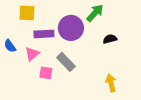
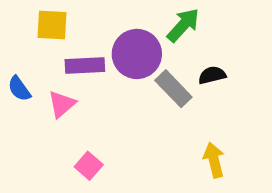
gray rectangle: (66, 62) -> (173, 89), moved
pink square: (46, 73) -> (89, 166), moved, turned 32

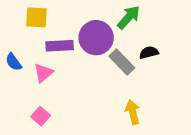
yellow arrow: (214, 160) -> (133, 112), moved
pink square: (89, 166) -> (41, 116), moved

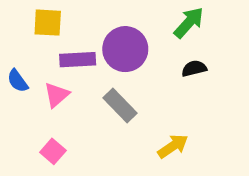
green arrow: (129, 17) -> (189, 23), moved
gray rectangle: (122, 62) -> (120, 106), moved
yellow arrow: (133, 112) -> (173, 146), turned 70

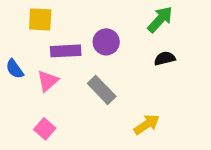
purple circle: (125, 49) -> (106, 42), size x0.7

